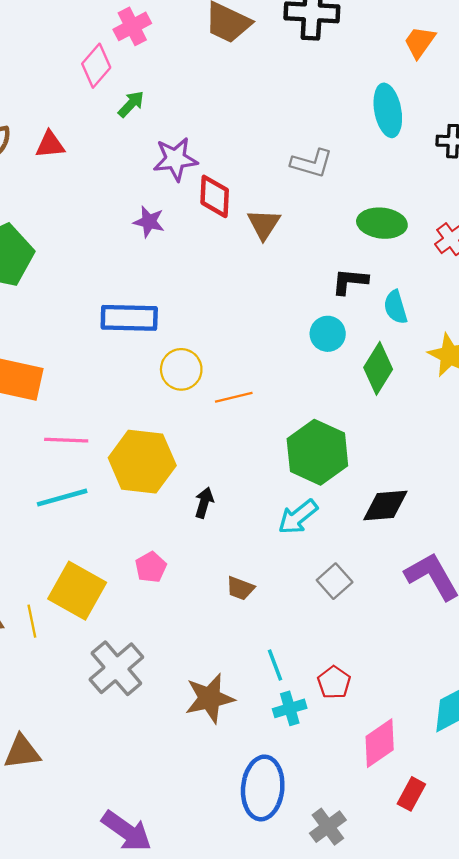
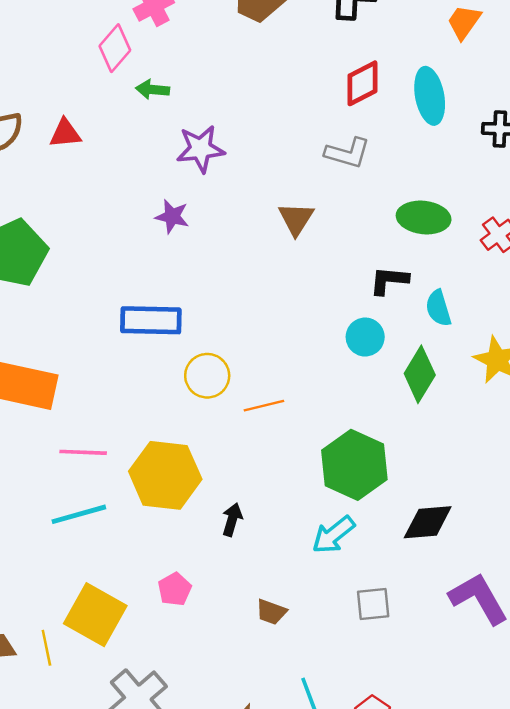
green arrow: (131, 104) -> (153, 90), turned -128
red diamond: (215, 196) -> (362, 83), moved, turned 60
gray square: (335, 581) -> (373, 604), turned 36

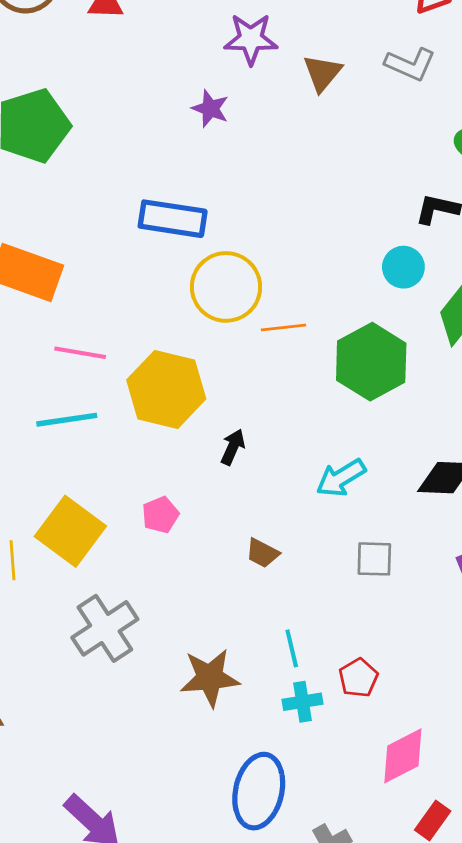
brown triangle: (296, 219) -> (322, 73), moved
yellow circle: (207, 376) -> (226, 287), size x1.4
green hexagon: (354, 465) -> (371, 362), moved

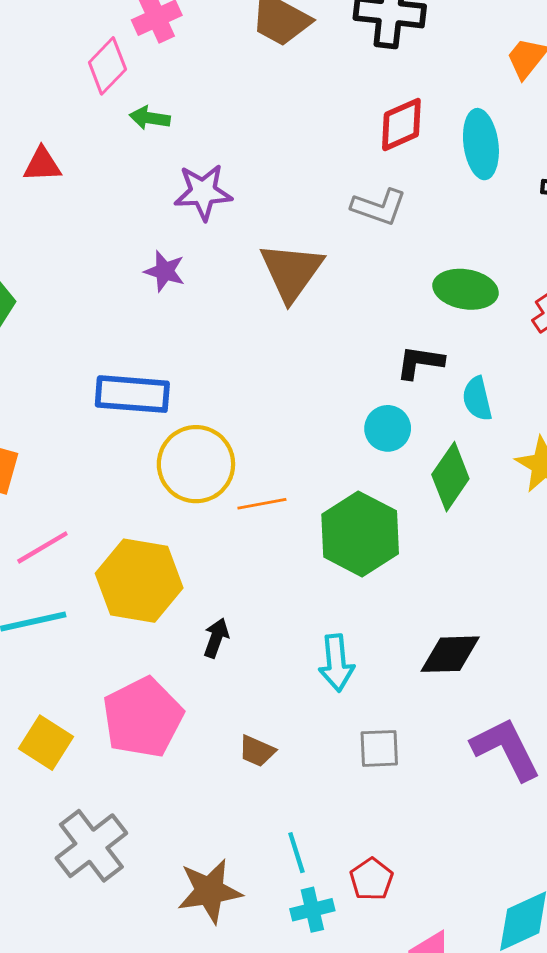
brown triangle: (322, 73) -> (291, 272), moved, size x1.5
pink line: (80, 353) -> (42, 547), turned -36
cyan arrow: (341, 478) -> (336, 663), turned -60
pink pentagon: (160, 515) -> (143, 718), size x2.0
yellow square: (70, 531) -> (46, 743), size x0.7

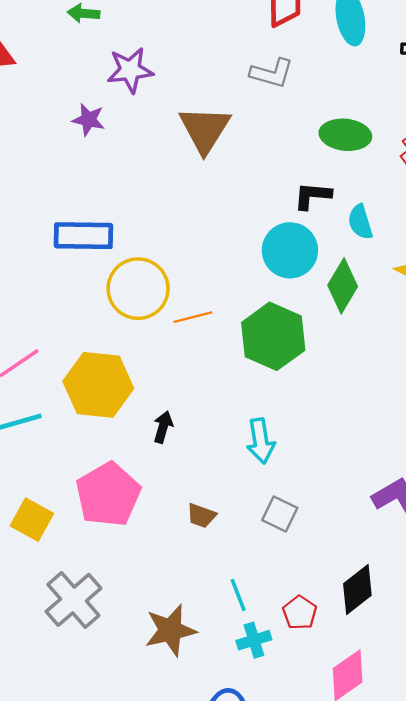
purple star: (165, 271) -> (89, 120), moved
cyan circle: (388, 428) -> (290, 250), size x1.5
black diamond: (450, 654) -> (357, 590), moved, turned -33
gray square: (379, 748) -> (280, 514), moved, turned 32

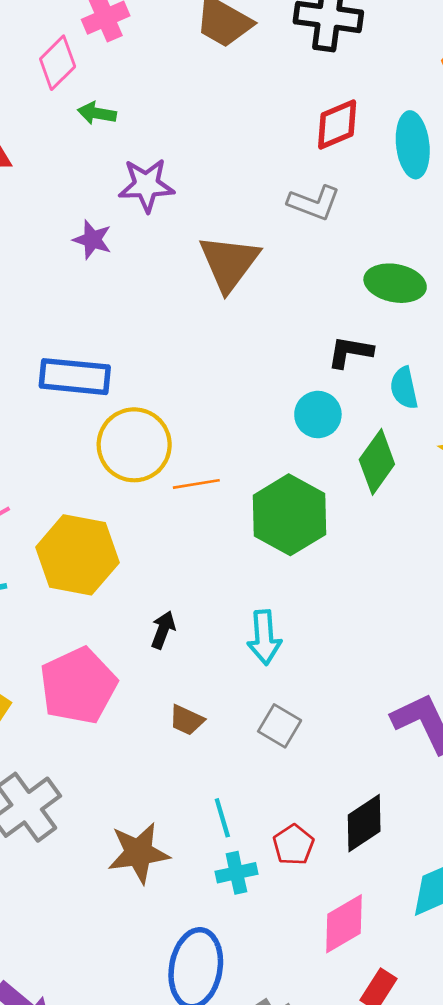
cyan circle: (290, 250) -> (318, 415), size x0.7
black arrow: (163, 427) -> (163, 630), moved

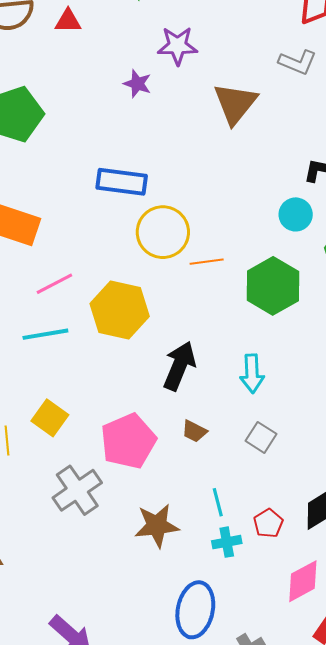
black arrow: (163, 630) -> (179, 366), size x1.8
pink pentagon: (78, 686) -> (128, 441), moved

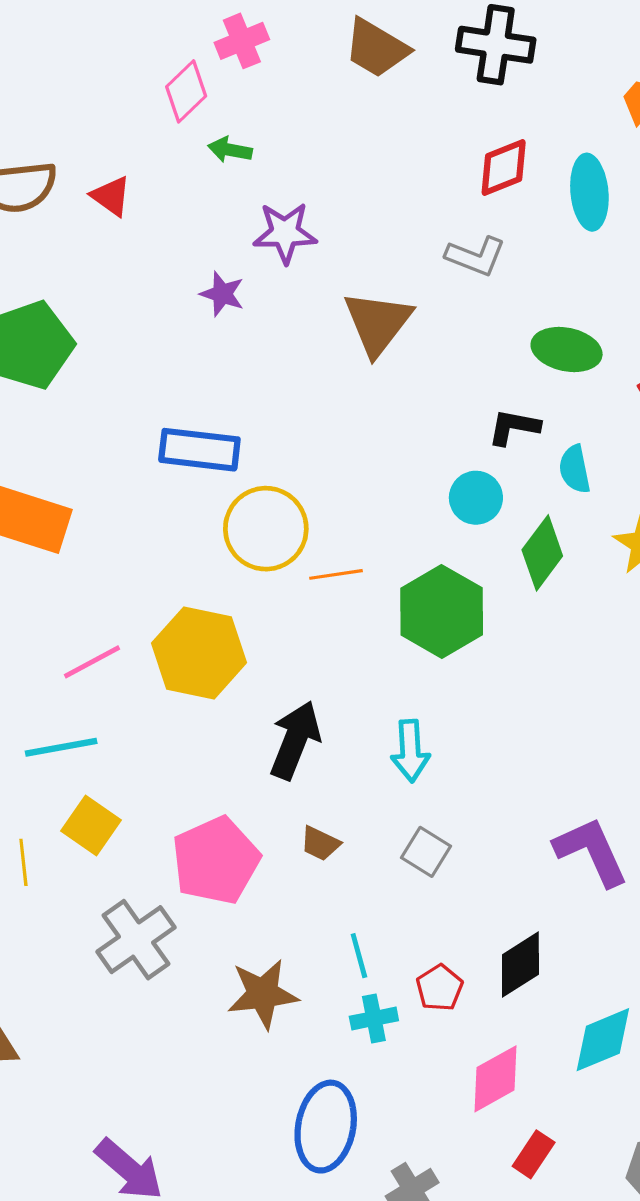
red triangle: (68, 21) -> (111, 196), turned 36
pink line: (54, 284) -> (92, 662), moved
cyan line: (45, 334) -> (61, 747), moved

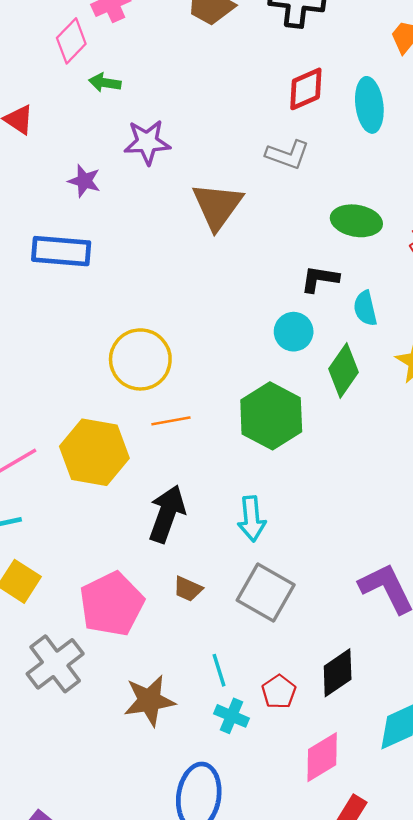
purple star: (222, 294) -> (84, 181), moved
blue rectangle: (199, 450) -> (61, 251), moved
orange line: (336, 574) -> (171, 421), moved
gray square: (426, 852) -> (266, 593), size x1.6
cyan cross: (374, 1019) -> (232, 716), turned 36

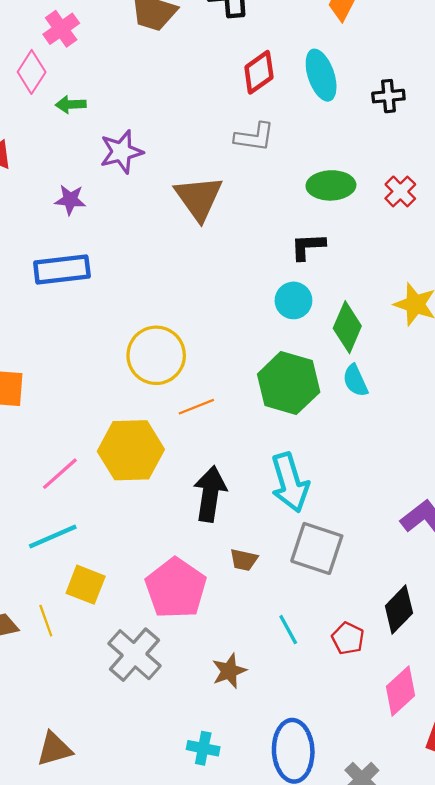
cyan semicircle: (365, 308) -> (355, 381), moved
cyan arrow: (252, 519) -> (290, 483), size x1.4
brown star: (149, 701) -> (229, 671), size x0.7
cyan cross: (232, 716) -> (203, 748), moved

